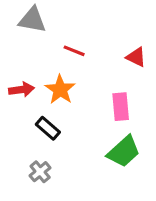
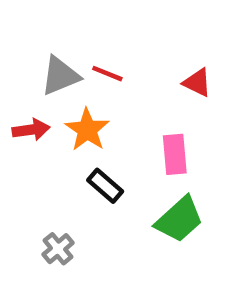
gray triangle: (32, 20) -> (60, 76), moved, turned -32
black rectangle: (48, 128) -> (105, 186), moved

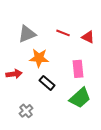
red line: (107, 74) -> (63, 33), moved
red arrow: (31, 130) -> (14, 74), moved
orange star: (87, 130) -> (39, 58), turned -30

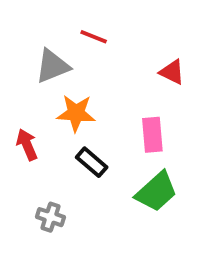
red line: (63, 33) -> (94, 37), moved
red arrow: (14, 74) -> (27, 145), turned -105
gray cross: (26, 111) -> (50, 217), turned -32

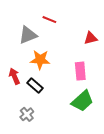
red triangle: (172, 72) -> (91, 38), turned -40
black rectangle: (92, 162) -> (35, 85), moved
gray cross: (50, 217) -> (27, 114), turned 32

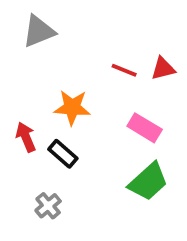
red line: (49, 20) -> (124, 70), moved
gray triangle: (28, 35) -> (39, 31), moved
pink rectangle: (80, 71) -> (145, 128), turned -54

